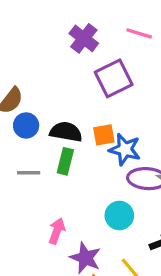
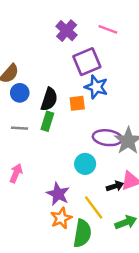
black semicircle: (66, 132) -> (49, 99), turned 95
blue star: (125, 149) -> (96, 87), moved
pink arrow: (57, 231) -> (16, 173), moved

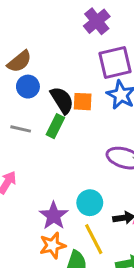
black semicircle: (49, 99) -> (62, 100), turned -60
orange square: (77, 103) -> (83, 102), moved
cyan circle: (85, 164) -> (90, 203), moved

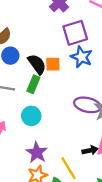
cyan circle: (90, 203) -> (31, 116), moved

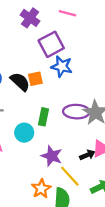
green rectangle: (33, 84) -> (43, 117), moved
purple star: (37, 152) -> (52, 156), moved

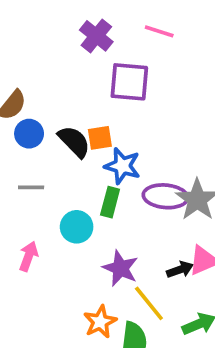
purple square: (51, 44) -> (129, 82), turned 30
blue star: (62, 66) -> (122, 166), moved

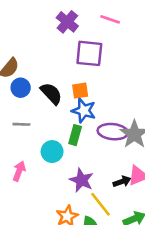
orange square: (100, 138) -> (80, 91), moved

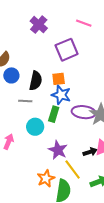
purple cross: (67, 22) -> (39, 25), moved
purple square: (89, 53) -> (67, 50), turned -30
black semicircle: (51, 94) -> (36, 81), turned 54
gray line: (21, 124) -> (25, 101), moved

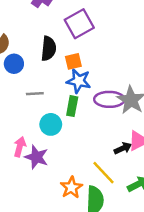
black semicircle: (36, 81) -> (49, 49), moved
purple star: (58, 150) -> (36, 157), moved

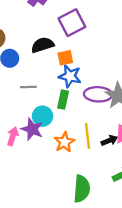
black semicircle: (49, 49) -> (43, 45), turned -115
purple star: (36, 157) -> (32, 129), moved
yellow line: (104, 173) -> (87, 136), moved, turned 35
orange star: (71, 187) -> (64, 142), moved

